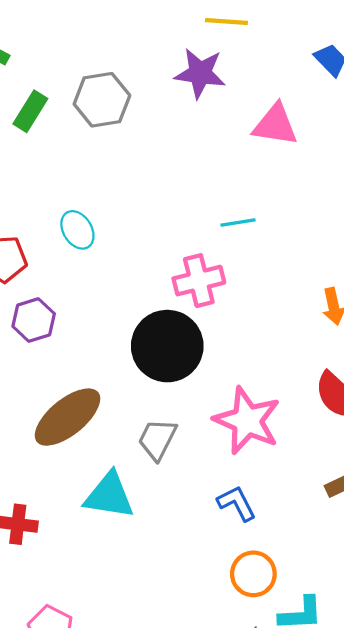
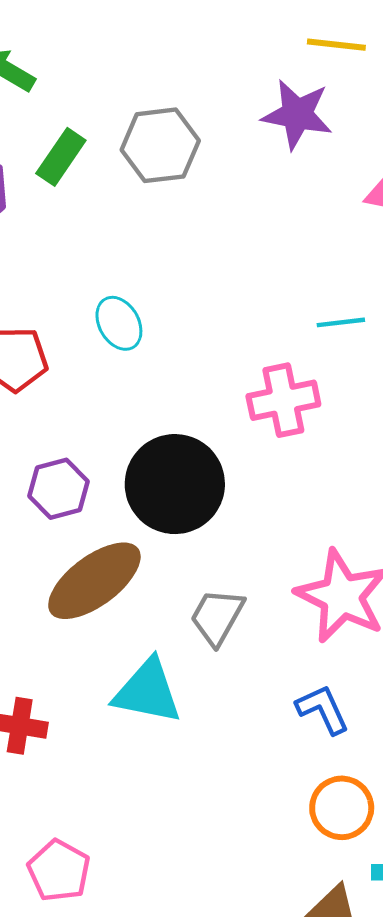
purple hexagon: (34, 320) -> (58, 489), moved
black circle: (167, 346) -> (175, 484), moved

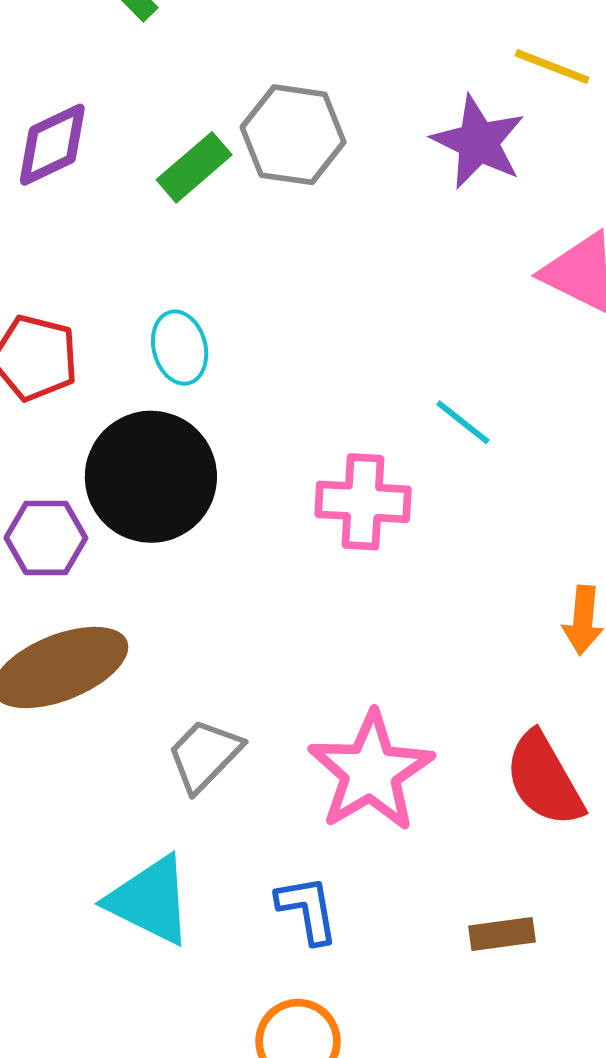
green rectangle: (61, 157) -> (194, 167), moved
cyan line: (341, 322) -> (463, 422), turned 30
black circle: (175, 484) -> (151, 477), moved
cyan triangle: (147, 692) -> (150, 900), moved

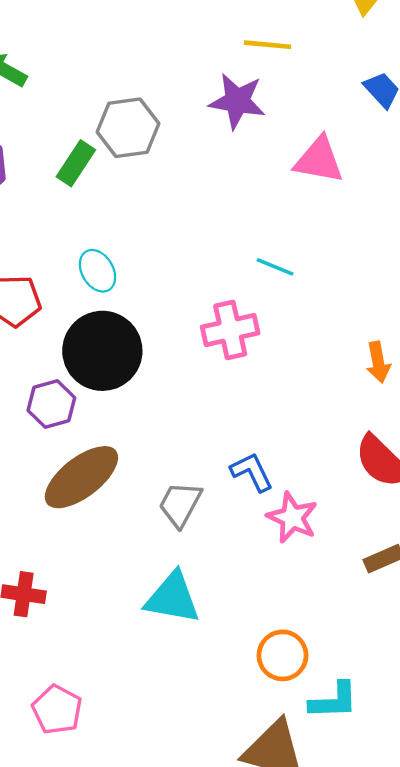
pink star: (371, 772) -> (292, 518), moved, size x0.7
blue L-shape: (307, 909) -> (252, 472), moved

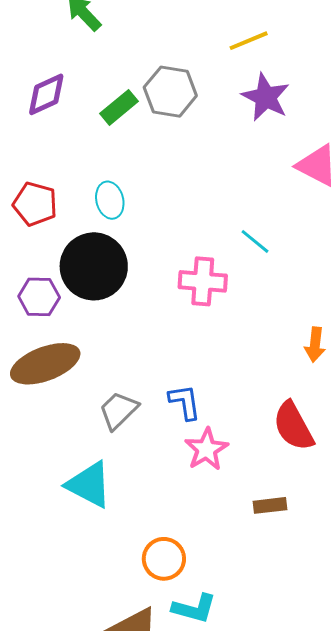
yellow line: (268, 45) -> (249, 41), moved, turned -45

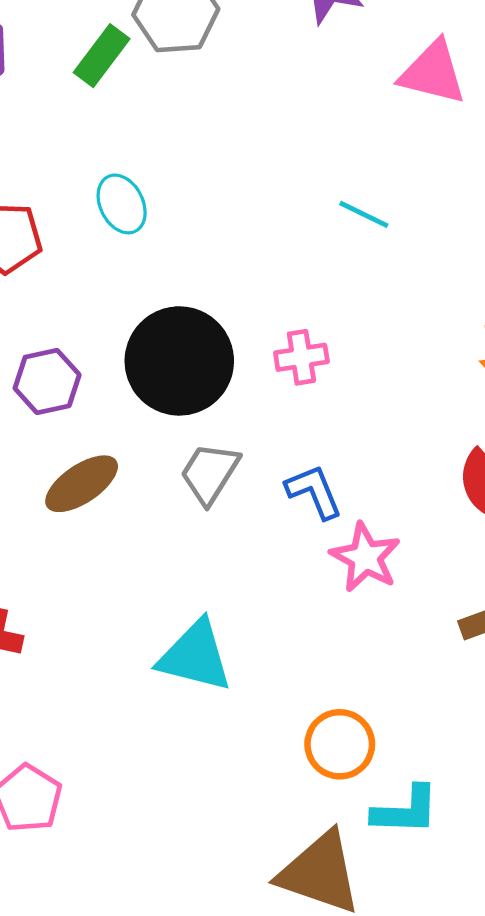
black circle: (94, 266) -> (179, 361), moved
pink cross: (203, 281) -> (301, 357), moved, size x0.7
brown ellipse: (45, 364) -> (82, 484), size x0.7
gray trapezoid: (119, 410) -> (210, 473), moved

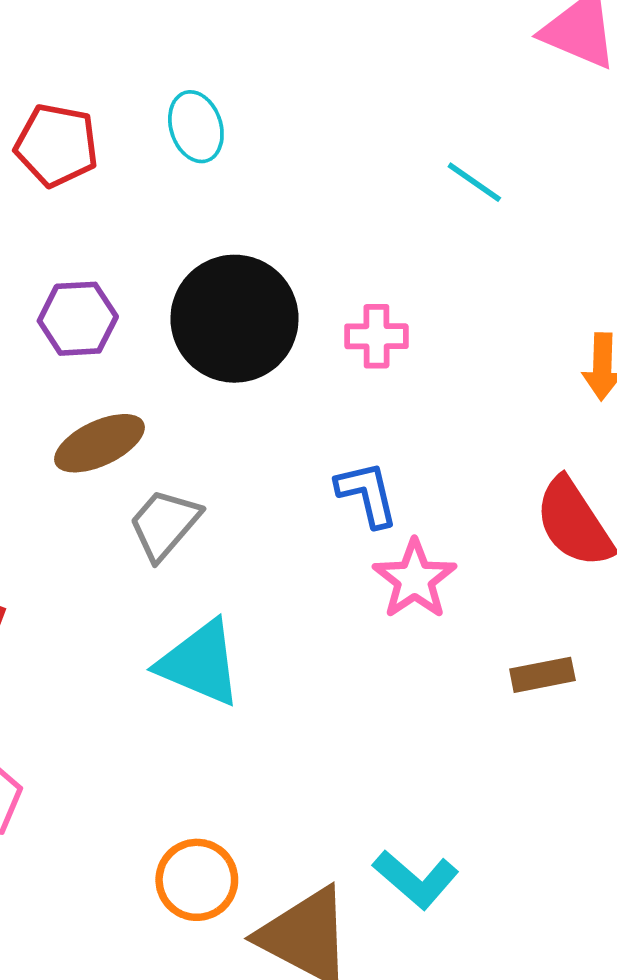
gray trapezoid: (210, 473) -> (164, 524), moved
orange circle: (340, 744) -> (197, 880), moved
cyan L-shape: (406, 811) -> (416, 879), turned 30

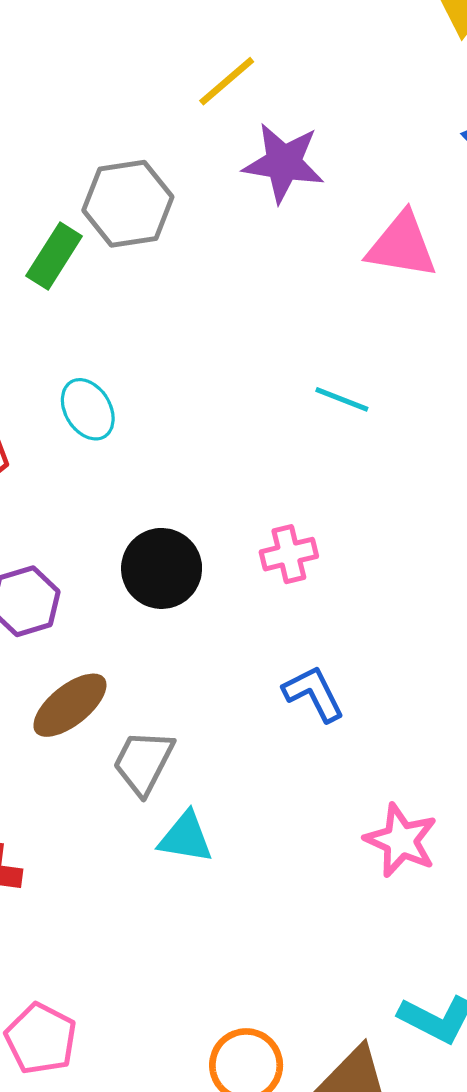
black circle: (235, 319) -> (162, 568), size x0.7
pink star: (415, 579) -> (401, 840), moved
cyan triangle: (200, 663) -> (186, 837), moved, size x0.7

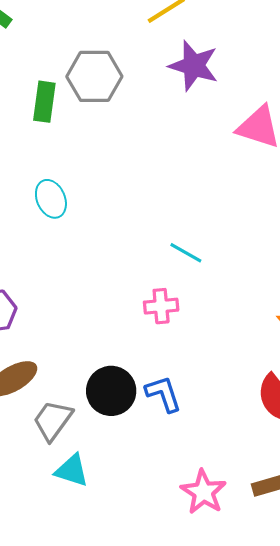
green rectangle: (54, 256) -> (44, 102), turned -33
cyan line: (342, 399) -> (186, 253), moved
black circle: (162, 568) -> (111, 391), moved

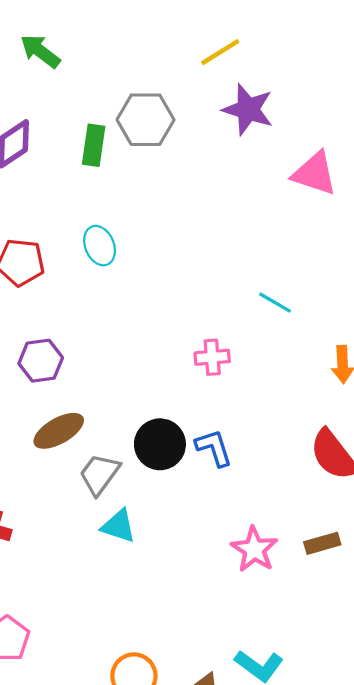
cyan line: (186, 253) -> (275, 303), moved

